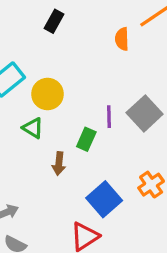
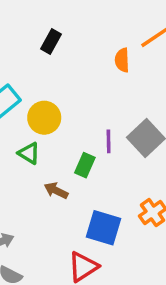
brown arrow: (59, 164) -> (56, 190), turned 110
blue square: (104, 199) -> (103, 228), turned -32

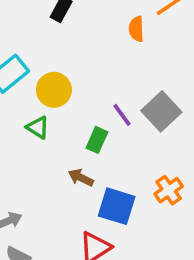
purple line: (109, 141) -> (122, 115), turned -35
brown arrow: (56, 190) -> (81, 178), moved

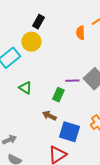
yellow circle: (54, 90) -> (31, 42), moved
purple line: (122, 115) -> (72, 81), turned -56

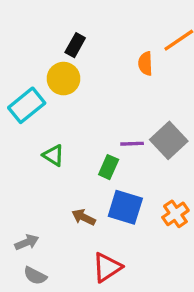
brown arrow: (49, 116) -> (84, 217), moved
blue square: (69, 132) -> (125, 207), moved

